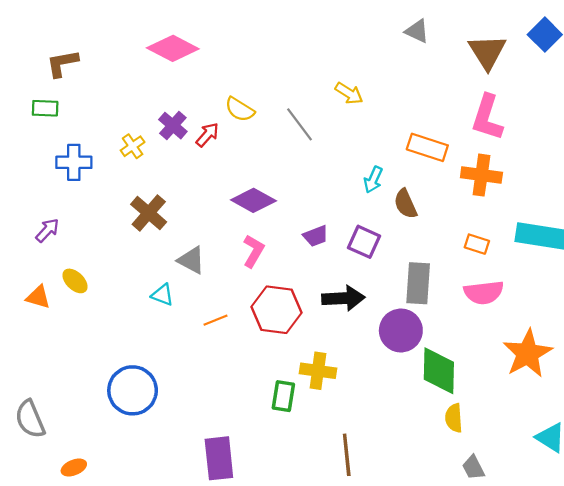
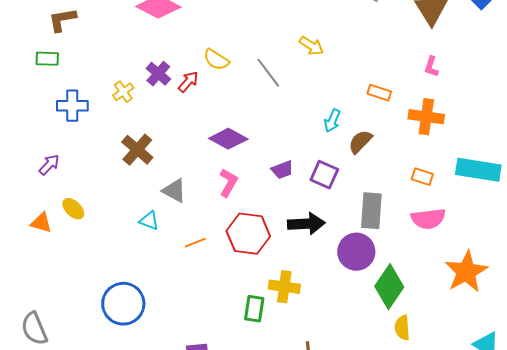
pink L-shape: (487, 117) -> (431, 67), size x0.5
orange rectangle: (427, 147) -> (379, 93), size x0.7
brown semicircle: (405, 204) -> (360, 142), turned 68
green diamond: (439, 371) -> (389, 287), turned 33

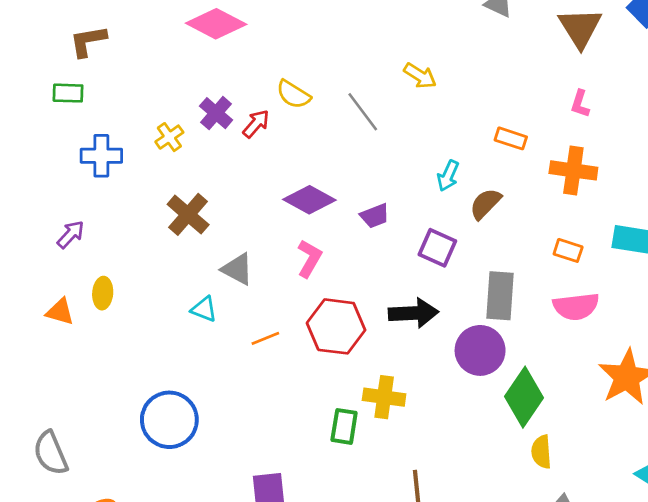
purple trapezoid: (282, 170) -> (375, 216), moved
yellow ellipse: (73, 209) -> (103, 293), turned 50

